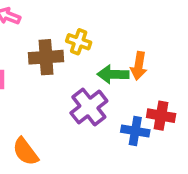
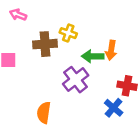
blue cross: (135, 131) -> (114, 108), moved, turned 30
orange semicircle: (25, 152) -> (44, 113), moved, turned 45

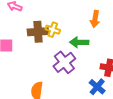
yellow cross: (68, 33) -> (53, 30), moved
orange arrow: (111, 50) -> (95, 19), moved

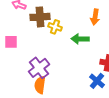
brown cross: (38, 32) -> (40, 17), moved
purple cross: (64, 62) -> (39, 68), moved

